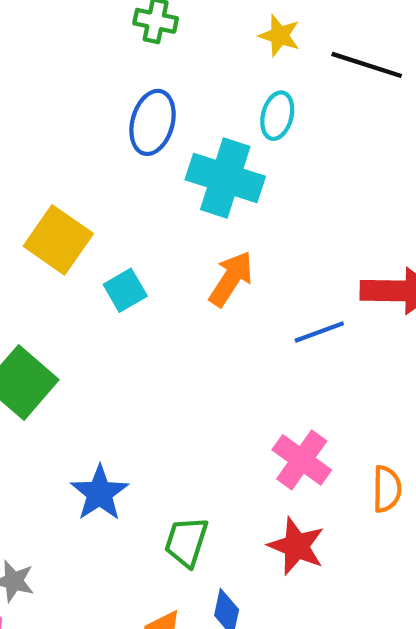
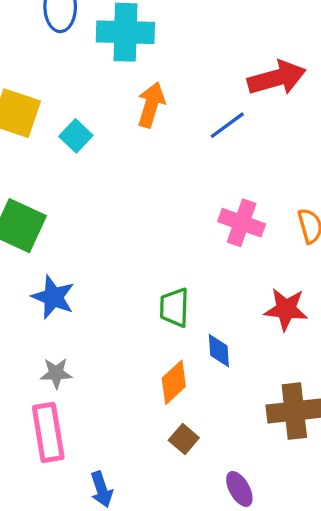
blue star: (100, 493) -> (53, 297), moved
red star: (296, 546) -> (286, 309), moved

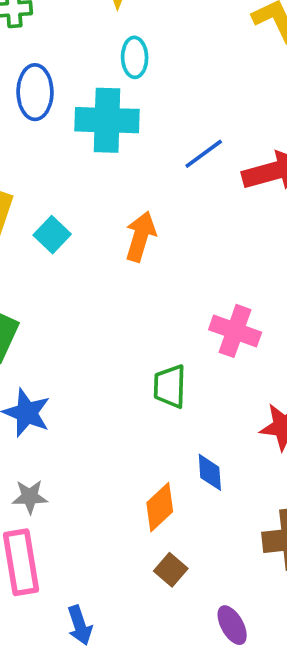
orange arrow: (151, 105) -> (141, 236), moved
blue line: (227, 125) -> (204, 154), moved
green trapezoid: (174, 307) -> (170, 386), moved

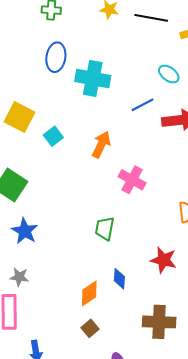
cyan ellipse: (135, 57) -> (169, 74), moved, turned -60
pink cross: (235, 331) -> (132, 180), moved

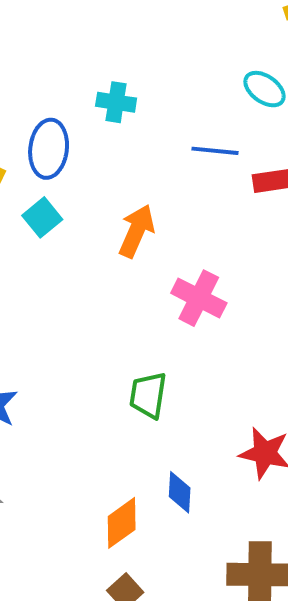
blue ellipse: (56, 57) -> (49, 149), moved
cyan cross: (93, 78) -> (116, 102), size x0.6
blue line: (143, 105) -> (215, 151), turned 35

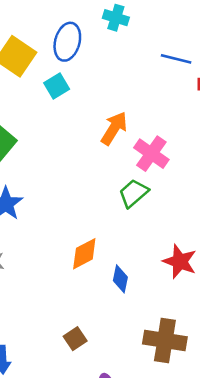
orange arrow: (137, 231) -> (114, 128), moved
green trapezoid: (148, 395) -> (133, 193), moved, turned 32
orange diamond: (122, 523) -> (84, 254), moved

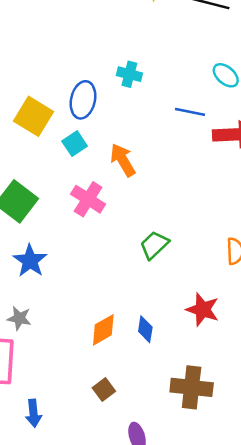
orange arrow: (114, 128) -> (123, 160), moved, turned -60
pink cross: (151, 154) -> (88, 199), moved
orange diamond: (84, 254) -> (103, 330), moved

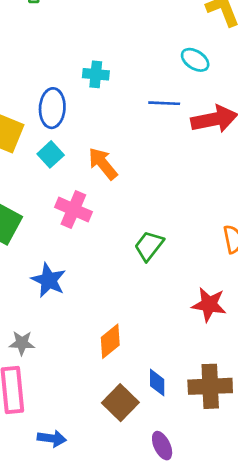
blue star: (30, 261) -> (49, 280), moved
blue diamond: (145, 329) -> (157, 383), moved
brown square: (104, 389) -> (120, 403), size x1.5
blue arrow: (34, 413) -> (52, 438), turned -68

